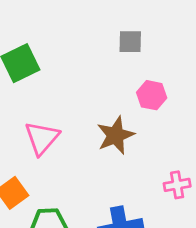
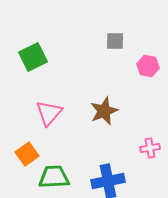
pink hexagon: (152, 95) -> (148, 66), moved

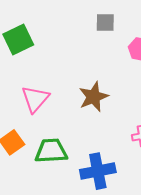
green trapezoid: (54, 177) -> (51, 151), moved

